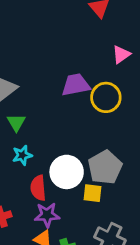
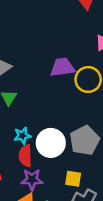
cyan star: (22, 155) -> (22, 136), moved
yellow square: (92, 193) -> (73, 179), moved

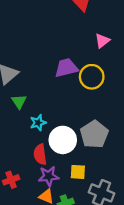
cyan star: (22, 136) -> (38, 123), moved
yellow square: (73, 179) -> (78, 172), moved

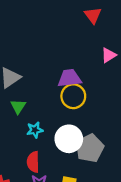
yellow circle: (92, 77) -> (73, 96), moved
white circle: (63, 140) -> (69, 139), moved

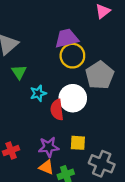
gray pentagon: (90, 148) -> (100, 75), moved
red semicircle: (33, 162) -> (57, 110), moved

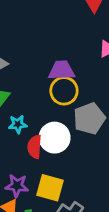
yellow square: (78, 143) -> (50, 188), size x1.5

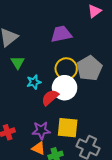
yellow circle: (64, 91) -> (66, 69), moved
red semicircle: (35, 147) -> (50, 98), turned 54

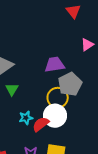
gray pentagon: (89, 68) -> (70, 84), moved
cyan star: (34, 82) -> (26, 118), moved

